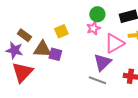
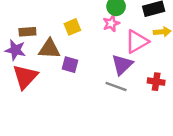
brown rectangle: (24, 35) -> (27, 32), turned -40
purple square: (55, 54) -> (70, 65), moved

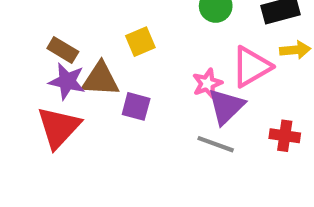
pink star: (111, 23) -> (207, 83), moved
brown rectangle: (27, 32) -> (63, 50), turned 35
purple star: (15, 50) -> (67, 81), moved

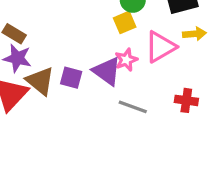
yellow square: (140, 42) -> (125, 22), moved
brown triangle: (101, 79) -> (40, 81), moved, turned 36
purple triangle: (226, 106) -> (107, 71), moved, turned -40

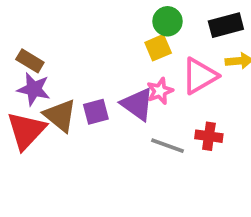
purple square: (71, 78) -> (96, 112), turned -30
red cross: (186, 100) -> (209, 136), moved

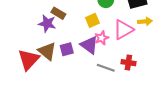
yellow square: (158, 48) -> (92, 20), moved
brown rectangle: (30, 61) -> (58, 13), moved
purple star: (34, 89) -> (47, 23), moved

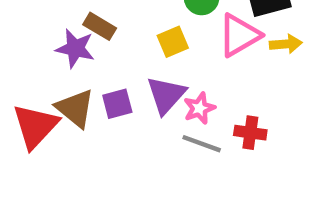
pink triangle: (123, 30) -> (239, 35), moved
pink star: (102, 38) -> (199, 108), moved
purple triangle: (89, 45) -> (166, 95), turned 36

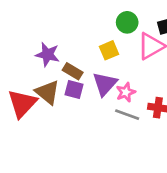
brown rectangle: (100, 26) -> (73, 71), moved
purple square: (117, 104) -> (74, 89), turned 30

